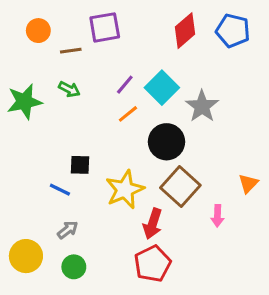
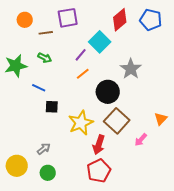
cyan square: (162, 88) -> (100, 42), moved
blue line: (60, 190) -> (39, 88), moved
pink arrow: (217, 216) -> (141, 140), turned 40

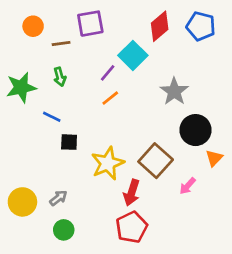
green arrow: (45, 58) -> (60, 77), turned 48
black circle: (108, 92) -> (196, 130), moved
yellow circle: (17, 166) -> (22, 202), moved

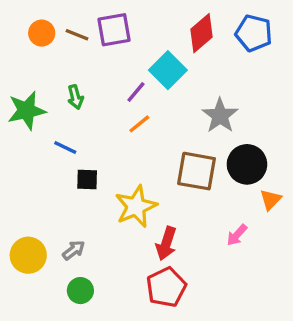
brown line: (61, 44) -> (77, 35), moved, turned 30
brown square: (156, 161) -> (197, 171), moved, turned -32

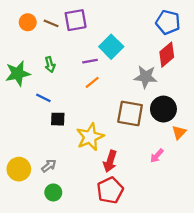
red diamond: (202, 33) -> (167, 55), moved
purple line: (136, 92) -> (90, 61), turned 40
gray star: (220, 116) -> (146, 77), turned -30

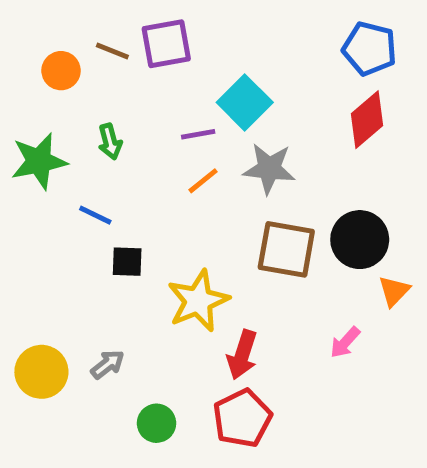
orange circle: (28, 22) -> (61, 71), moved
gray star: (146, 77) -> (269, 169), moved
green circle: (53, 192) -> (156, 423), moved

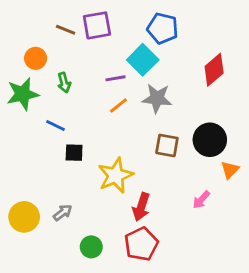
blue pentagon: (370, 49) -> (163, 28), moved
orange circle: (61, 71) -> (36, 58), moved
brown square: (286, 249) -> (167, 145), size x0.7

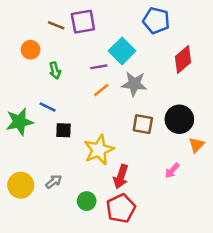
blue pentagon: (163, 28) -> (156, 20), moved
green star: (23, 94) -> (20, 122), moved
green circle: (91, 247) -> (87, 201), moved

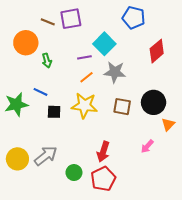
orange circle: (31, 50) -> (26, 43), size x1.5
yellow star: (99, 150) -> (84, 106), moved, turned 30
gray arrow: (54, 182) -> (46, 156), size x1.6

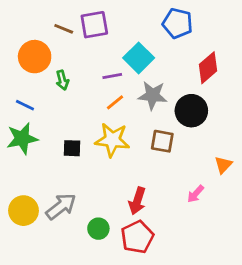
blue line: (40, 92) -> (25, 105), moved
black circle: (154, 102) -> (191, 111), moved

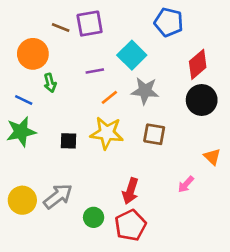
purple line: (112, 76) -> (95, 71), moved
green arrow: (62, 80) -> (50, 83), moved
black circle: (191, 111) -> (202, 100), moved
orange triangle: (223, 165) -> (212, 157), turned -30

